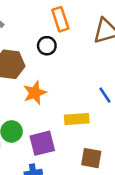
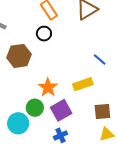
orange star: (35, 93) -> (48, 87), moved

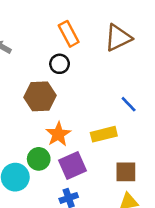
brown hexagon: (19, 56) -> (40, 96), moved

